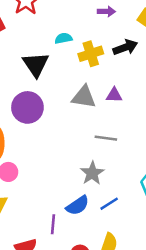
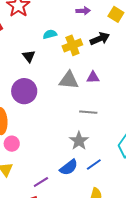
black triangle: (36, 64) -> (29, 56), size x0.6
purple line: (53, 224) -> (41, 182), moved, turned 56

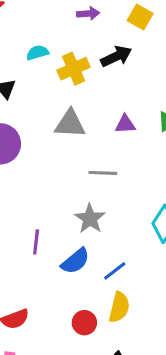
purple triangle: (93, 77) -> (125, 124), moved
blue line: (94, 164) -> (115, 271), moved
purple line: (41, 182) -> (36, 242), moved, turned -49

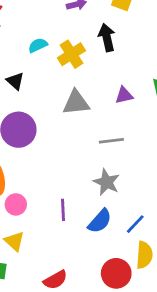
black arrow: (116, 56) -> (107, 38), turned -68
red circle: (84, 323) -> (116, 273), size x1.4

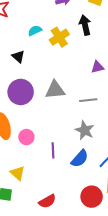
gray triangle: (76, 103) -> (55, 90), moved
pink circle: (16, 204) -> (26, 137), moved

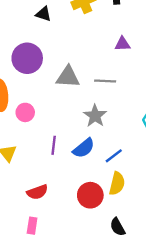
black triangle: (18, 57) -> (43, 14), moved, turned -32
gray triangle: (55, 90) -> (68, 77), moved
purple line: (53, 150) -> (54, 145), moved

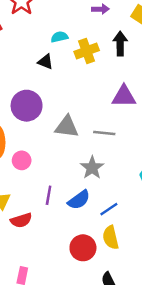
purple triangle: (123, 44) -> (124, 96), size x1.5
yellow semicircle: (117, 184) -> (111, 237), turned 150
red semicircle: (37, 192) -> (21, 220), moved

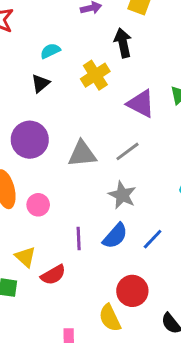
yellow cross: (87, 51) -> (95, 75), moved
black triangle: (45, 62) -> (40, 83), turned -49
purple triangle: (124, 96) -> (141, 104), turned 40
gray line: (104, 133) -> (127, 151), turned -30
yellow semicircle: (111, 237) -> (110, 318), moved

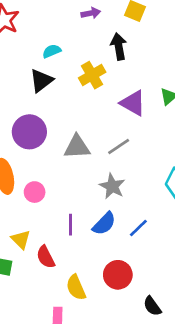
black triangle: (40, 83) -> (41, 81), size x1.4
red semicircle: (53, 275) -> (46, 257), turned 90
yellow semicircle: (110, 318) -> (76, 287), moved

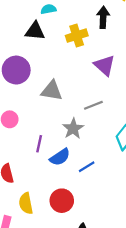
black triangle: (41, 81) -> (35, 31), turned 30
gray line: (119, 146) -> (93, 105), moved
purple line: (70, 225) -> (39, 144), moved

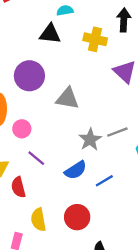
yellow cross: (77, 36) -> (95, 39), turned 30
gray line: (93, 105) -> (117, 132), moved
purple line: (39, 144) -> (36, 158), moved, turned -63

